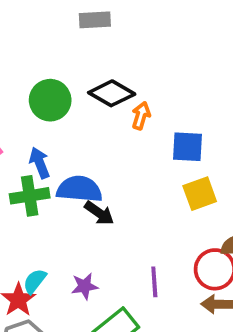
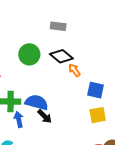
gray rectangle: (95, 20) -> (58, 26), moved
orange arrow: (141, 116) -> (74, 70), turned -64
blue arrow: (40, 163) -> (19, 119), moved

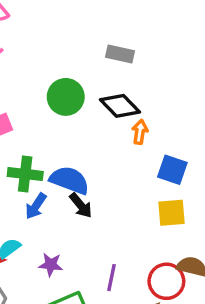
orange arrow: (74, 70) -> (140, 132), turned 40
blue arrow: (19, 119) -> (36, 206), turned -140

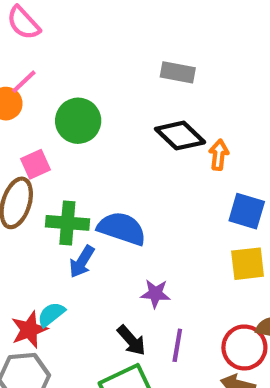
green circle: (66, 97) -> (78, 121), moved
orange arrow: (140, 132) -> (219, 155), moved
black arrow: (81, 205) -> (131, 340), moved
purple star: (51, 265) -> (155, 294), moved

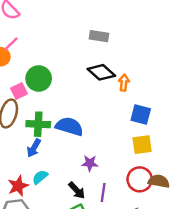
green circle: (78, 121) -> (39, 78), moved
blue arrow: (82, 262) -> (34, 148), moved
cyan semicircle: (51, 314) -> (40, 177), moved
red circle: (244, 347) -> (140, 179), moved

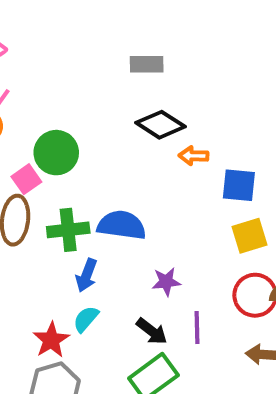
orange arrow: (124, 83) -> (194, 156), moved, turned -84
blue arrow: (34, 148) -> (86, 275), moved

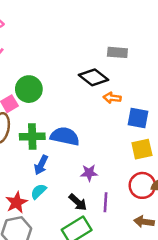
gray rectangle: (147, 64) -> (117, 52), moved

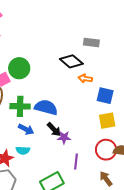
blue arrow: (41, 165) -> (26, 129), turned -91
cyan semicircle: (39, 191) -> (23, 150), turned -136
black arrow: (78, 202) -> (54, 129), moved
brown arrow: (144, 222) -> (106, 179), turned 42

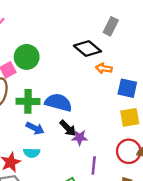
gray rectangle: (91, 42) -> (111, 26), turned -70

